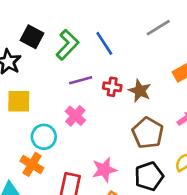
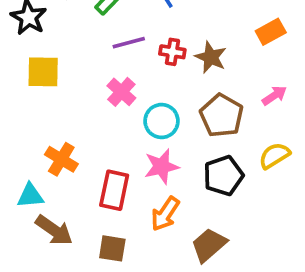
cyan circle: (44, 137) -> (161, 121), moved

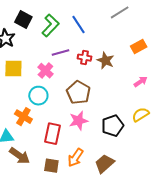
pink cross: (121, 92) -> (45, 71), moved
brown pentagon: (222, 116) -> (78, 93), moved
cyan circle: (161, 121) -> (38, 96), moved
orange arrow: (165, 214) -> (75, 158), moved

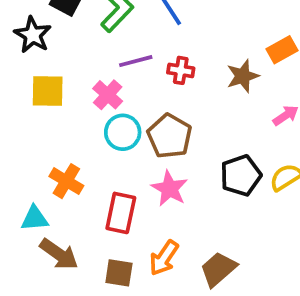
brown star: (106, 61) -> (243, 76), moved, turned 30
cyan circle: (38, 96) -> (123, 132), moved
pink star: (78, 121) -> (170, 189), turned -30
black pentagon: (113, 126) -> (241, 175), moved

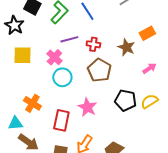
brown star: (243, 76) -> (126, 47), turned -30
brown pentagon: (170, 136) -> (99, 70), moved
black pentagon: (241, 175) -> (125, 100), turned 30

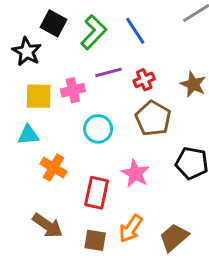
red cross: (93, 44) -> (144, 80), turned -32
pink cross: (54, 57) -> (73, 90), moved, turned 35
cyan triangle: (15, 123) -> (28, 135), moved

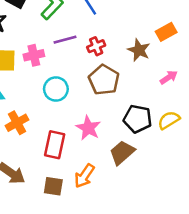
orange cross: (54, 168) -> (17, 123), turned 30
brown trapezoid: (174, 237) -> (122, 153), moved

